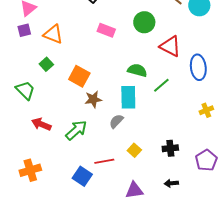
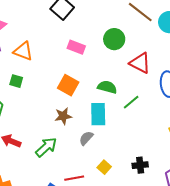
green square: (46, 64) -> (16, 81), turned -32
orange square: (79, 76) -> (68, 85), moved

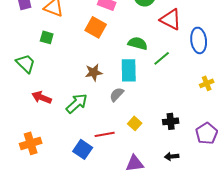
orange square: (68, 85) -> (96, 27), moved

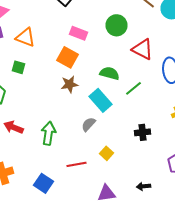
cyan rectangle: (129, 70) -> (100, 100), turned -40
brown star: (94, 72) -> (70, 84), moved
green arrow: (77, 103) -> (48, 133), turned -40
black cross: (171, 121) -> (142, 132), moved
blue square: (83, 149) -> (44, 183), moved

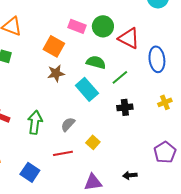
green circle: (116, 25) -> (103, 26), moved
pink rectangle: (78, 33) -> (77, 26), moved
gray semicircle: (88, 124) -> (68, 124), moved
black cross: (142, 132) -> (125, 107), moved

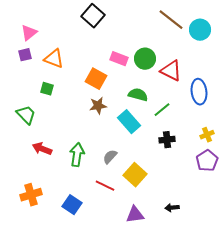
yellow square: (93, 142) -> (135, 175), size x1.6
purple pentagon: (165, 152) -> (207, 161), moved
red line: (63, 153) -> (105, 186), turned 36

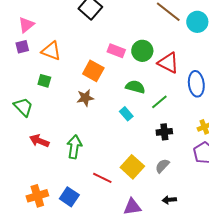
brown star: (98, 106) -> (85, 98), moved
cyan rectangle: (129, 122) -> (126, 114), size x0.6
gray semicircle: (110, 157) -> (162, 166), moved
orange cross: (31, 195) -> (37, 196), moved

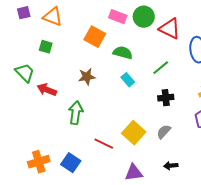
green semicircle: (135, 87) -> (123, 53), moved
brown star: (85, 98) -> (87, 77), moved
red arrow: (39, 141) -> (47, 90), moved

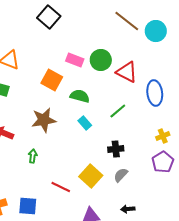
brown star: (87, 77) -> (44, 120), size x1.4
black cross: (166, 98) -> (116, 149), moved
green arrow: (76, 113) -> (33, 156), size x0.6
blue square: (71, 163) -> (28, 206), turned -30

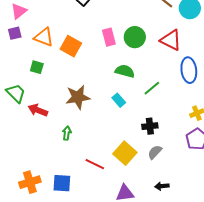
pink rectangle: (75, 60) -> (109, 37), turned 54
red triangle: (127, 72) -> (171, 40), moved
orange square: (52, 80) -> (71, 46), moved
green semicircle: (80, 96) -> (125, 71), moved

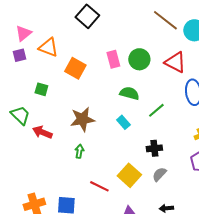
orange triangle: (44, 37) -> (48, 47), moved
green arrow: (67, 133) -> (79, 151), moved

